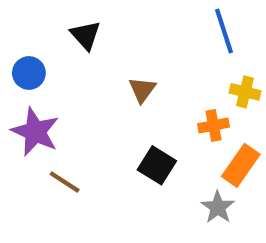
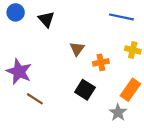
blue line: (224, 31) -> (121, 17), turned -60
blue circle: (29, 73) -> (16, 12), moved
orange cross: (214, 125) -> (101, 62), moved

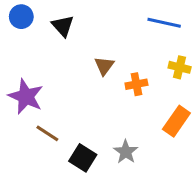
black square: (85, 90) -> (83, 158), moved
gray star: (118, 112) -> (126, 152), moved

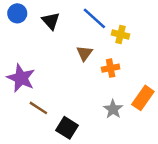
blue line: (164, 23) -> (94, 18), moved, turned 30
yellow cross: (180, 67) -> (121, 35), moved
gray star: (126, 152) -> (113, 109), moved

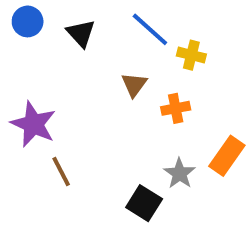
brown line: (38, 108) -> (61, 172), turned 30
black square: (67, 128) -> (144, 203), moved

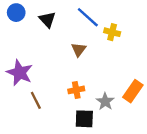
orange cross: (176, 108) -> (76, 90), moved
black square: (144, 203) -> (84, 119), turned -30

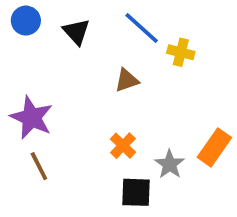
brown triangle: (79, 50) -> (127, 80), turned 35
orange cross: (76, 90) -> (123, 146), turned -35
brown line: (36, 100) -> (39, 166), moved

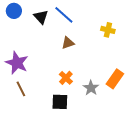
blue line: (142, 28) -> (64, 15), moved
yellow cross: (181, 52) -> (108, 30), moved
black square: (136, 192) -> (60, 102), moved

